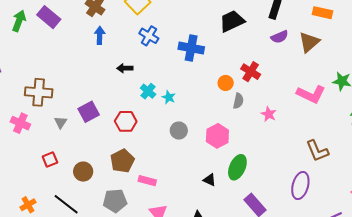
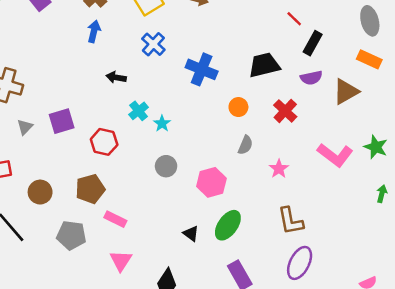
black trapezoid: (232, 21) -> (264, 65), moved
red cross: (251, 72) -> (285, 111), moved
orange circle: (226, 83) -> (238, 107), moved
brown L-shape: (317, 151) -> (291, 221), moved

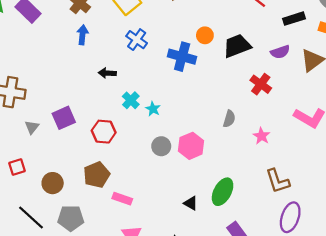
black rectangle: (313, 43) -> (294, 19), moved, turned 50
orange circle: (238, 107) -> (205, 35), moved
pink hexagon: (211, 182) -> (191, 146), moved
gray pentagon: (71, 235) -> (71, 218), moved

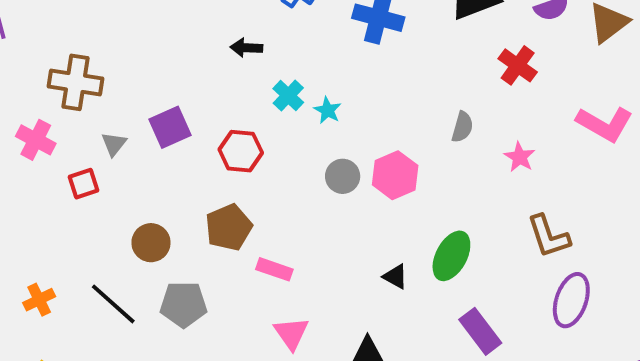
red square: (17, 167) -> (83, 184), moved

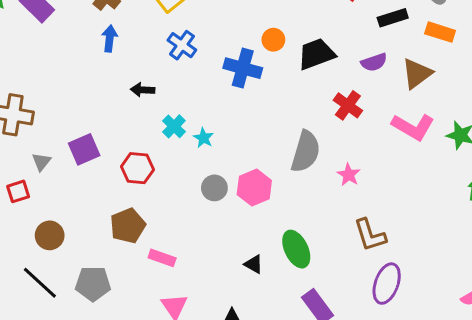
pink L-shape: (605, 124) -> (413, 127), moved
gray semicircle: (462, 127) -> (306, 152), size x1.8
brown circle: (151, 243) -> (50, 235), moved
green ellipse: (451, 256) -> (296, 249), turned -54

